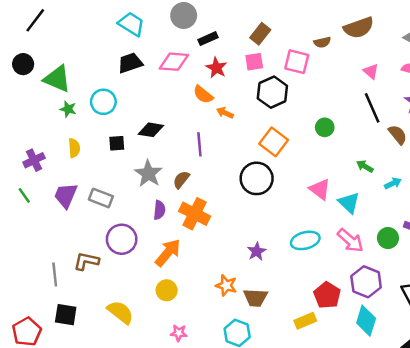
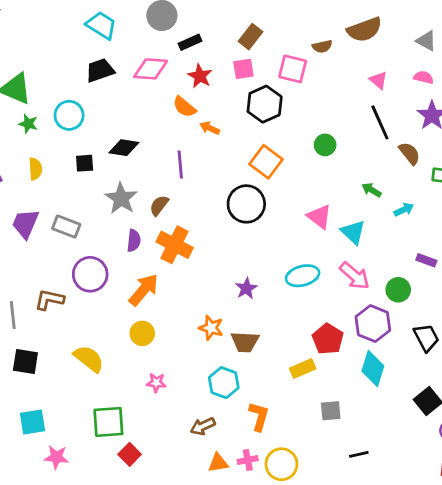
green circle: (388, 238) -> (398, 290), moved

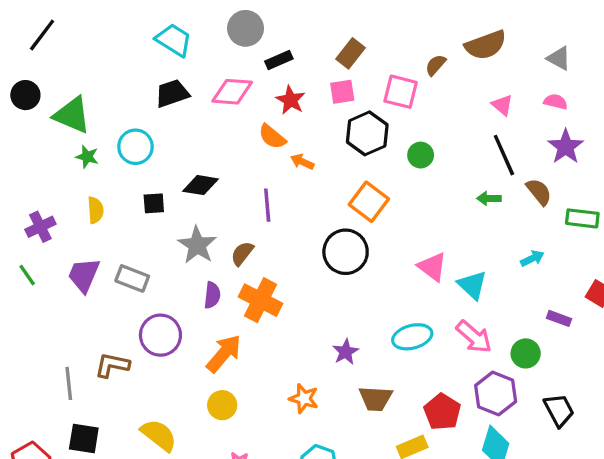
brown semicircle: (322, 46) -> (436, 65), turned 144
green circle: (325, 145) -> (421, 155), moved
green arrow: (371, 190) -> (489, 198), moved, turned -30
brown trapezoid: (245, 342) -> (376, 398), moved

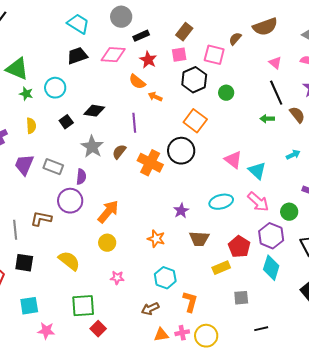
black square: (154, 203) -> (66, 122), turned -32
purple semicircle: (212, 295) -> (81, 177), moved
orange cross: (261, 300) -> (150, 163), moved

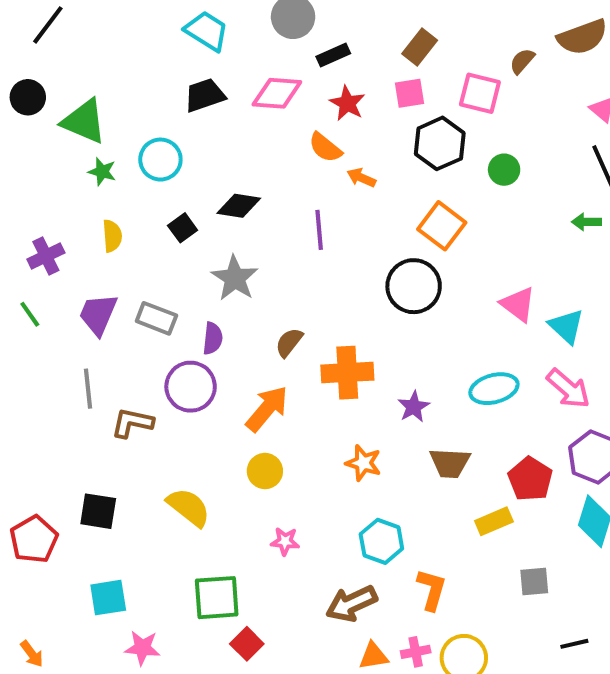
brown semicircle: (119, 152) -> (289, 342), moved
orange cross: (150, 163) -> (347, 373), moved, turned -30
gray line: (15, 230) -> (88, 389), moved
brown arrow: (150, 309) -> (351, 604), size x1.4

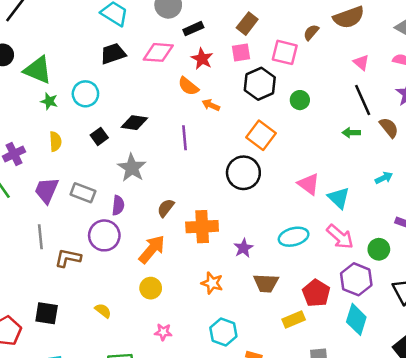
yellow semicircle: (189, 507) -> (103, 311), size x0.6

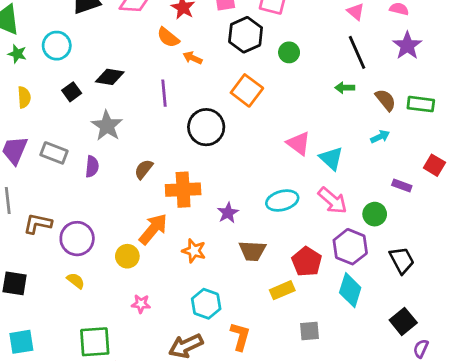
brown semicircle: (389, 128) -> (386, 100), moved
black circle: (243, 173) -> (206, 127), moved
purple circle: (104, 235) -> (77, 239), moved
orange arrow: (152, 249) -> (153, 229), moved

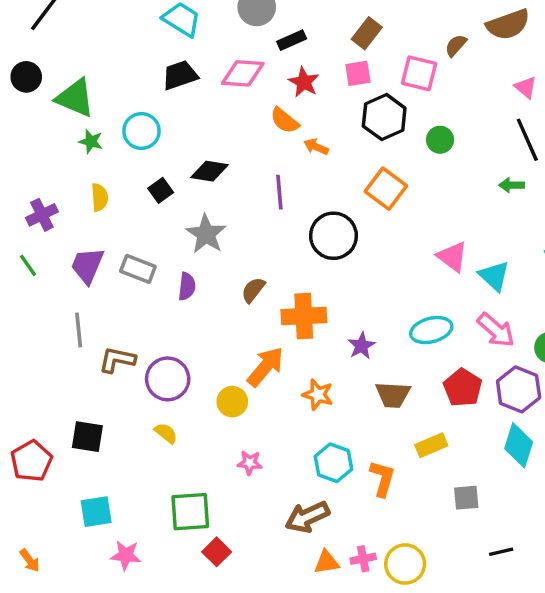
red pentagon: (307, 262) -> (463, 388), moved
orange L-shape: (240, 336) -> (382, 478), moved

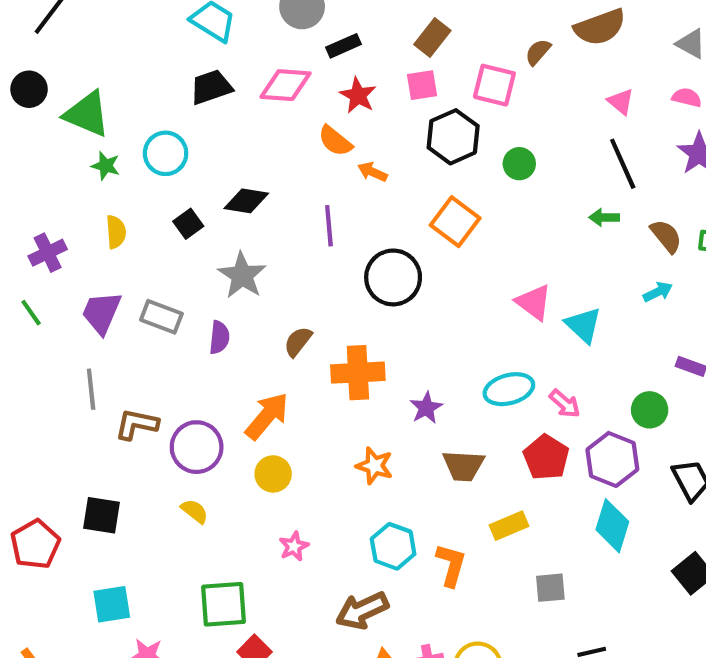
pink arrow: (496, 330) -> (565, 404), moved, size x0.7
orange arrow: (265, 367) -> (267, 416), moved
pink star: (250, 463) -> (294, 546), turned -30

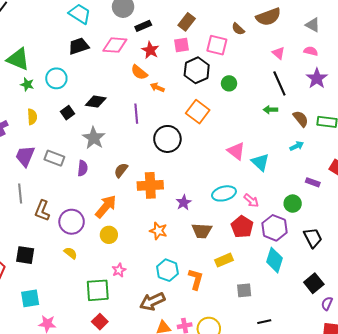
brown semicircle: (538, 52) -> (238, 29), turned -88
brown L-shape: (137, 424) -> (42, 211), turned -80
green square: (223, 604) -> (98, 290), moved

